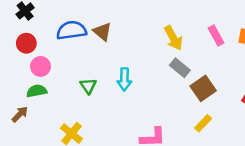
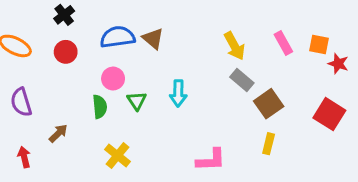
pink circle: (41, 66) -> (113, 79), moved
green semicircle: (37, 91) -> (100, 107), moved, turned 96
yellow rectangle: (203, 123) -> (269, 144), turned -30

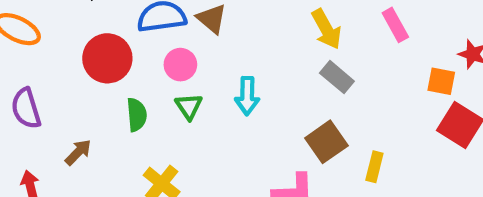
orange square: (319, 44) -> (441, 81), moved
red circle: (66, 52) -> (107, 58), moved, size x1.5
pink circle: (113, 79) -> (180, 65), moved
brown square: (269, 104) -> (326, 142), moved

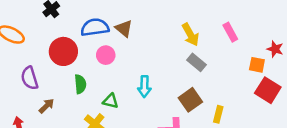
cyan arrow: (247, 96) -> (144, 87), moved
green triangle: (189, 106) -> (111, 101), moved, turned -42
purple semicircle: (26, 108) -> (30, 78), moved

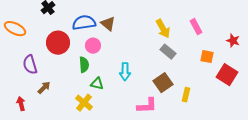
orange square: (257, 65) -> (207, 57), moved
green semicircle: (80, 84) -> (84, 65), moved

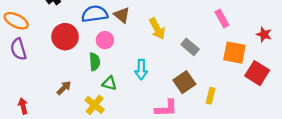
yellow arrow: (163, 29) -> (157, 29), moved
orange square: (207, 57) -> (234, 53), size x1.5
purple semicircle: (30, 65) -> (18, 49), moved
brown arrow: (44, 88) -> (64, 88), moved

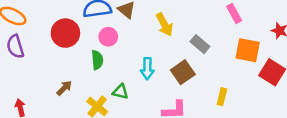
brown square: (184, 82) -> (183, 72), moved
green triangle: (109, 83) -> (120, 92), moved

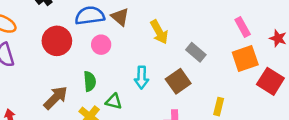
pink rectangle: (234, 14) -> (243, 27), moved
orange square: (248, 50) -> (245, 59), turned -30
green semicircle: (97, 60) -> (90, 81), moved
brown arrow: (64, 88) -> (56, 98), size x1.5

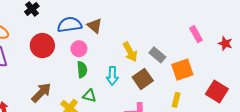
yellow arrow: (159, 32) -> (130, 52), moved
orange square: (245, 59) -> (182, 70), moved
green semicircle: (90, 81) -> (82, 70), moved
red square: (270, 81) -> (217, 92), moved

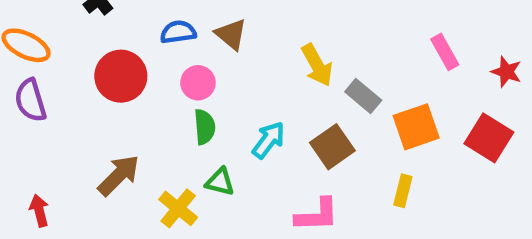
blue semicircle: (70, 25) -> (178, 32), size x0.7
yellow arrow: (130, 52) -> (317, 65), moved
cyan arrow: (112, 76) -> (268, 140), turned -144
red square: (217, 92) -> (489, 138), moved

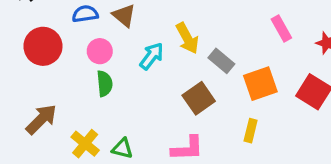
cyan arrow: (268, 140) -> (152, 56), moved
green triangle: (220, 182) -> (122, 148), moved

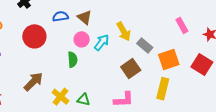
pink circle: (100, 51) -> (82, 39), moved
yellow rectangle: (251, 131) -> (163, 89), size x1.5

